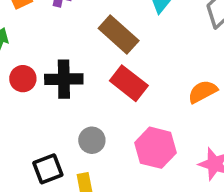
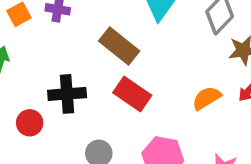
red circle: (23, 79) -> (30, 123), moved

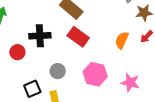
orange semicircle: (207, 98) -> (122, 40), turned -36

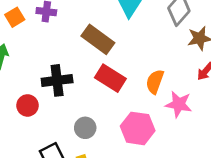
orange semicircle: (122, 40) -> (155, 82), moved
pink star: (130, 83) -> (179, 104), moved

